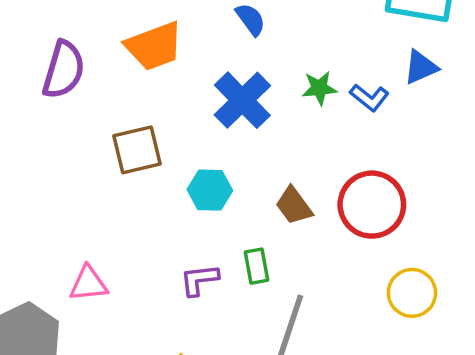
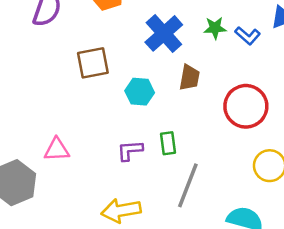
brown trapezoid: (294, 206) -> (189, 78), moved, turned -136

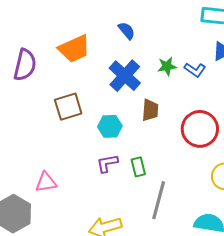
purple L-shape: (130, 150) -> (107, 163), moved

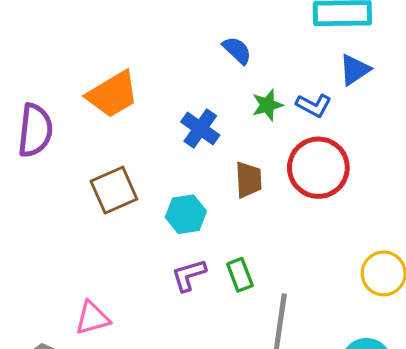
blue semicircle: (127, 31) -> (237, 50), moved
blue cross: (125, 76) -> (200, 128), size x0.7
red circle: (200, 129) -> (318, 168), moved

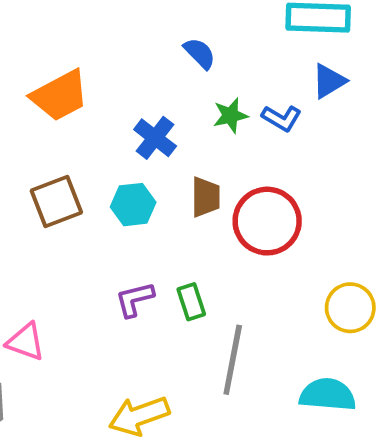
red circle: (318, 168) -> (267, 221), moved
cyan hexagon: (186, 214) -> (133, 205), moved
pink triangle: (92, 318) -> (26, 342), turned 33

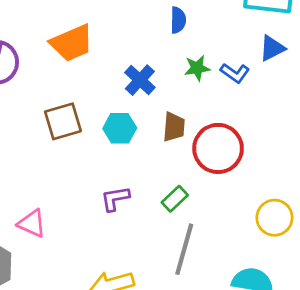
blue semicircle: (200, 53) -> (178, 20), turned 40
green rectangle: (191, 302) -> (175, 199), moved, turned 60

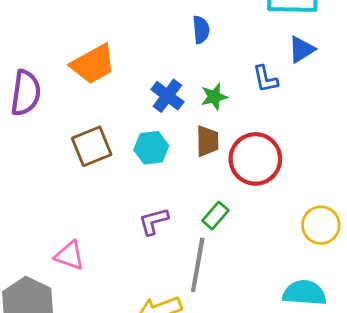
green star: (197, 68) -> (214, 97), moved
blue L-shape: (235, 73) -> (265, 79), turned 48
gray line: (184, 249) -> (198, 265), moved

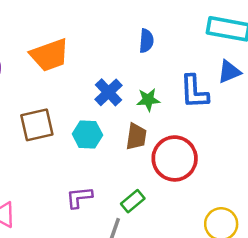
blue L-shape: (265, 79) -> (194, 92), size x1.4

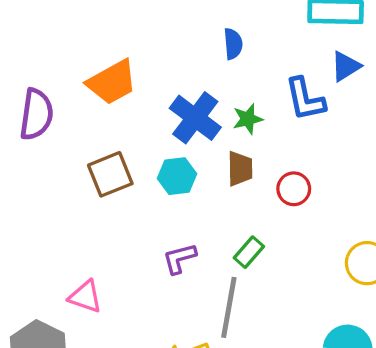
blue cross: (109, 92) -> (195, 118), size x1.4
red circle: (175, 158) -> (294, 189), size x0.6

